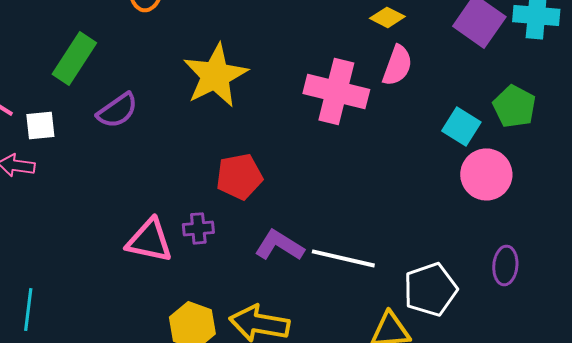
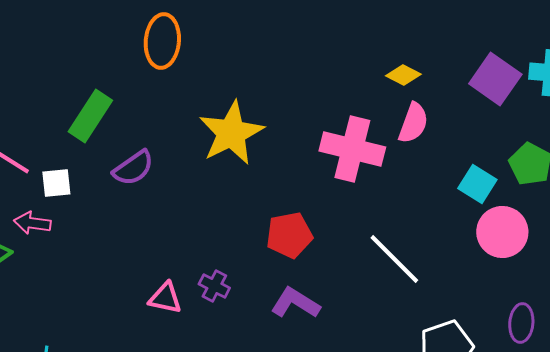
red pentagon: (239, 176) -> (289, 235), moved
purple cross: (198, 228) -> (214, 286), turned 32
pink triangle: (149, 240) -> (165, 298), size x0.7
white line: (343, 258) -> (394, 259), moved, turned 32

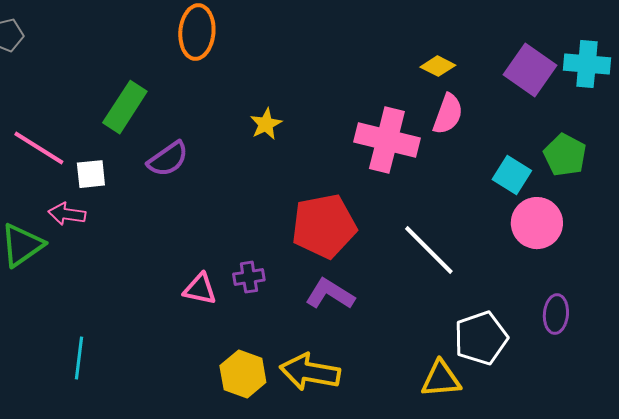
yellow star: (231, 133) -> (266, 124), size x0.5
red pentagon: (289, 235) -> (324, 226), size x1.4
purple cross: (214, 286) -> (249, 277), turned -36

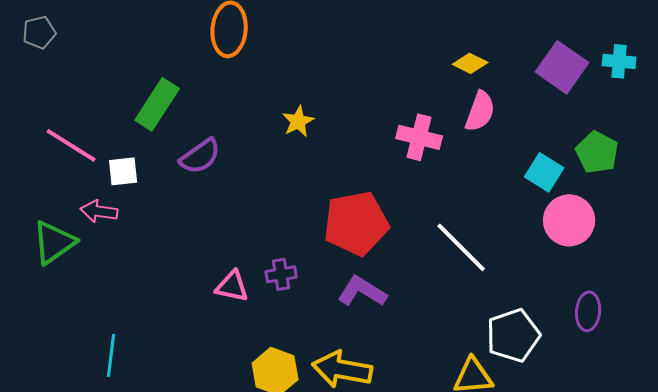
cyan cross: (587, 64) -> (619, 61), size x0.7
pink cross: (387, 140) -> (419, 137), size x0.7

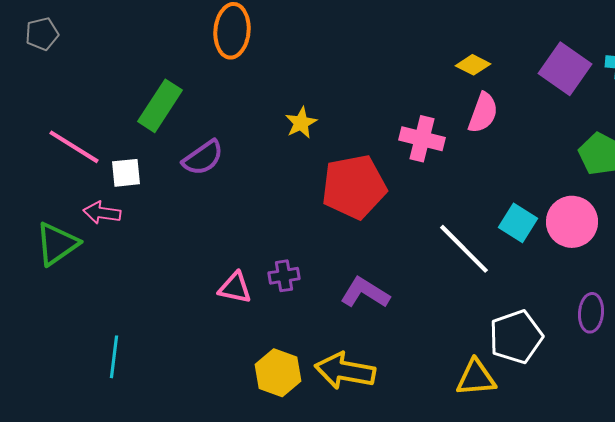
cyan square: (544, 172) -> (518, 223), moved
red pentagon: (356, 223) -> (354, 187), moved

